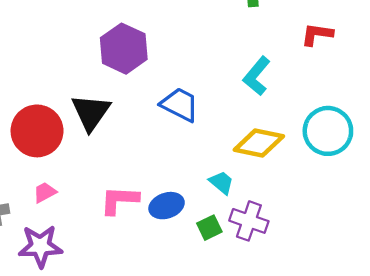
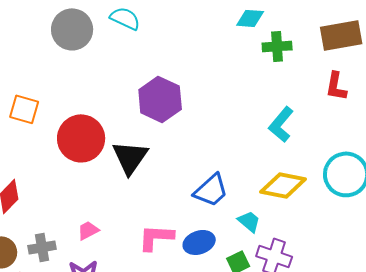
red L-shape: (317, 34) -> (336, 86), turned -88
blue trapezoid: (180, 105) -> (211, 190), moved, turned 111
red circle: (37, 131) -> (81, 138), moved

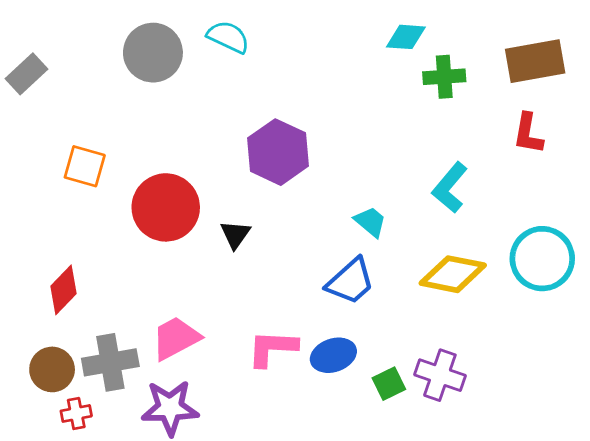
black triangle: (130, 157) -> (235, 234), size x0.6
cyan trapezoid: (249, 221) -> (370, 222), moved
pink trapezoid: (88, 230) -> (176, 338), size x1.6
gray cross: (42, 247) -> (110, 362), size x1.4

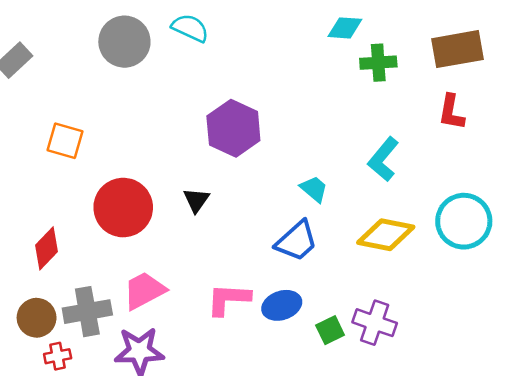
red circle: (166, 207) -> (123, 208), moved

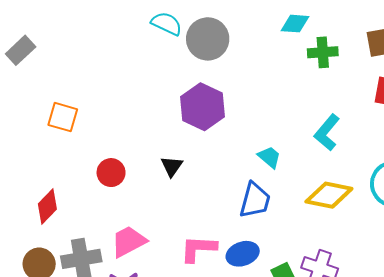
gray circle: (124, 42) -> (208, 39), moved
red circle: (123, 208) -> (111, 173), size x0.6
blue trapezoid: (297, 241) -> (255, 200), turned -33

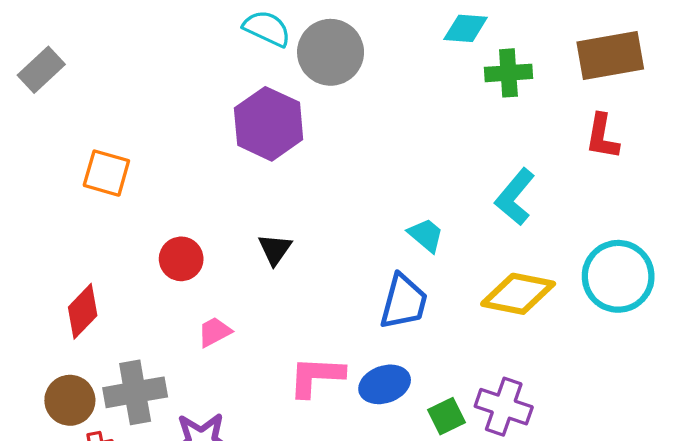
purple hexagon: (203, 107) -> (269, 124), moved
pink trapezoid: (129, 241) -> (215, 332), moved, size x0.6

